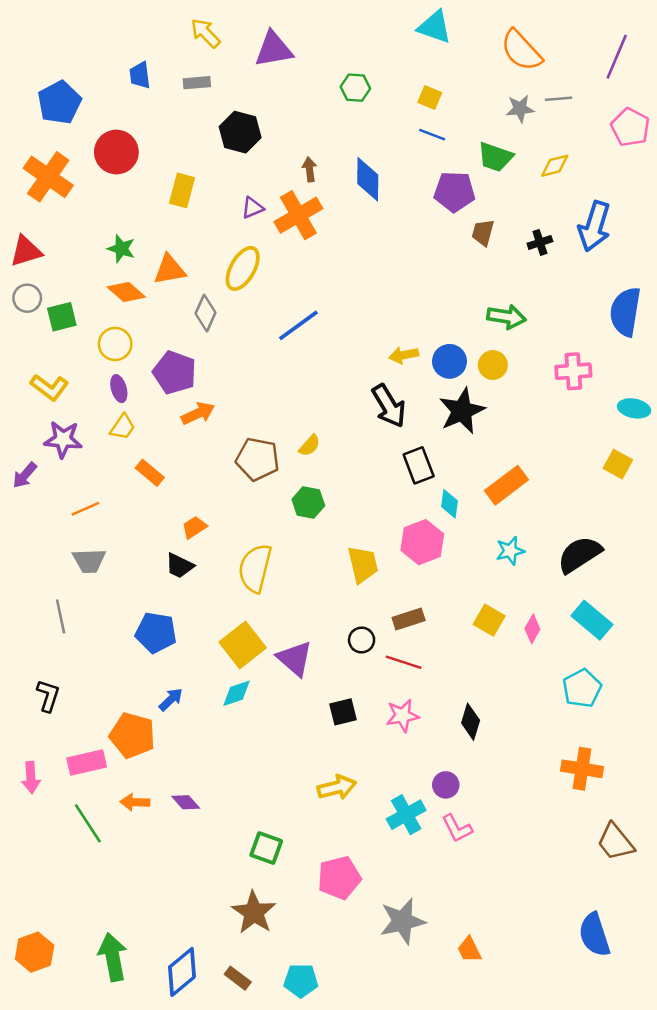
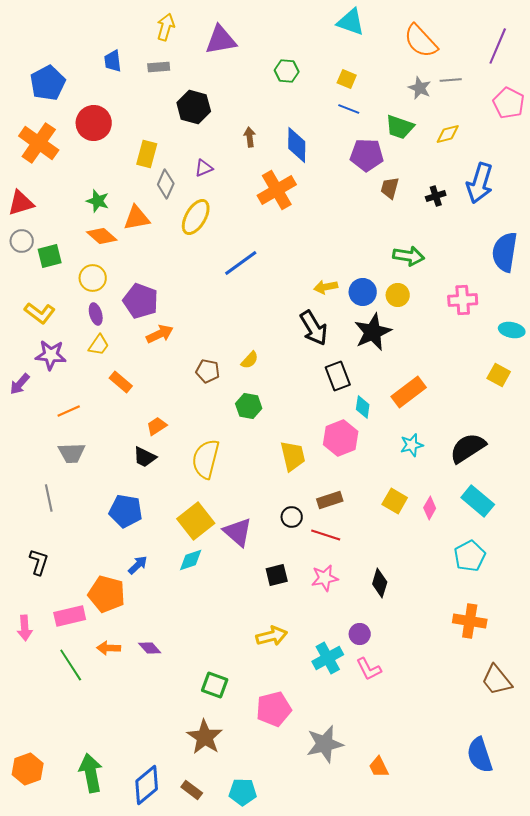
yellow arrow: (206, 33) -> (166, 27), turned 60
gray star: (520, 109) -> (420, 88), turned 30
orange cross: (298, 215) -> (277, 190), moved
gray diamond: (206, 313) -> (166, 184), moved
brown pentagon: (258, 459) -> (208, 371), size x0.7

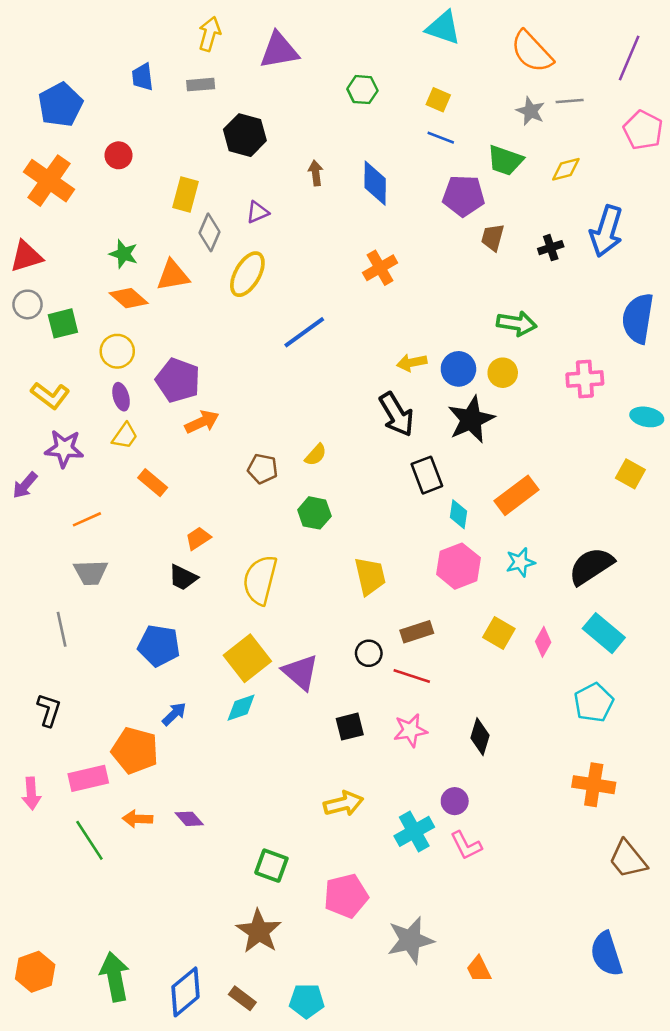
red circle: (94, 123) -> (118, 155), size x0.6
orange cross: (277, 190) -> (380, 268), moved, size x0.7
pink hexagon: (341, 438) -> (458, 566), moved

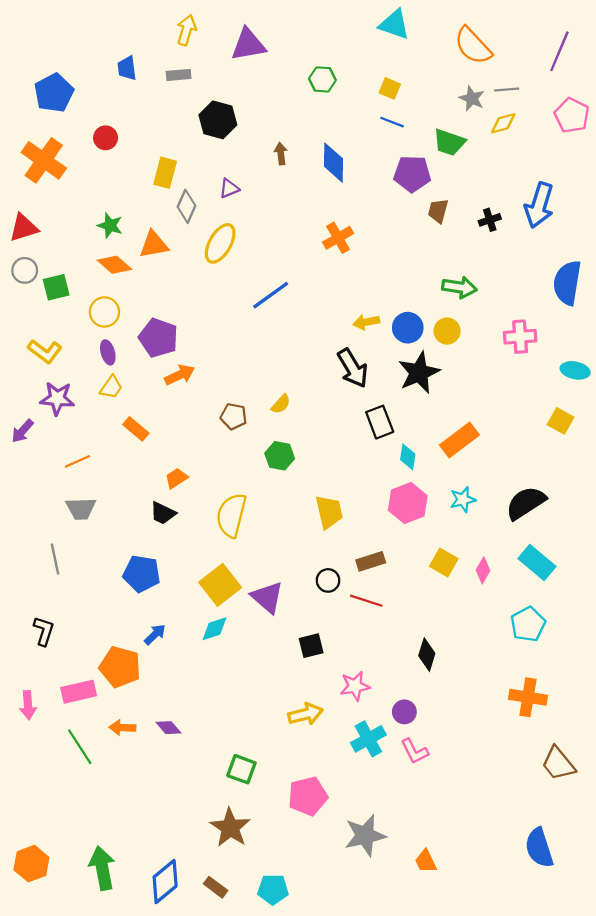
yellow diamond: (566, 169) -> (503, 123), moved
pink star: (410, 730) -> (355, 686), moved

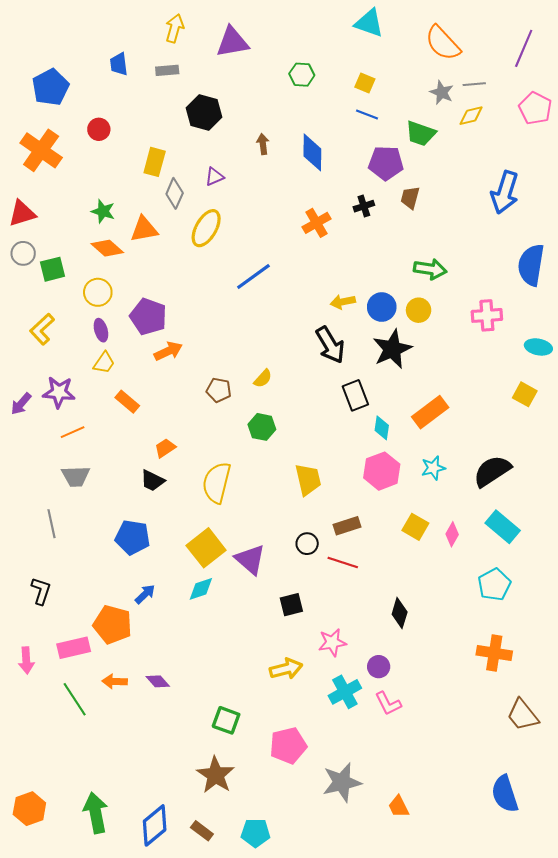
black cross: (490, 220) -> (364, 206), moved
yellow L-shape: (45, 351) -> (42, 329), turned 100
purple star: (57, 398) -> (59, 392), moved

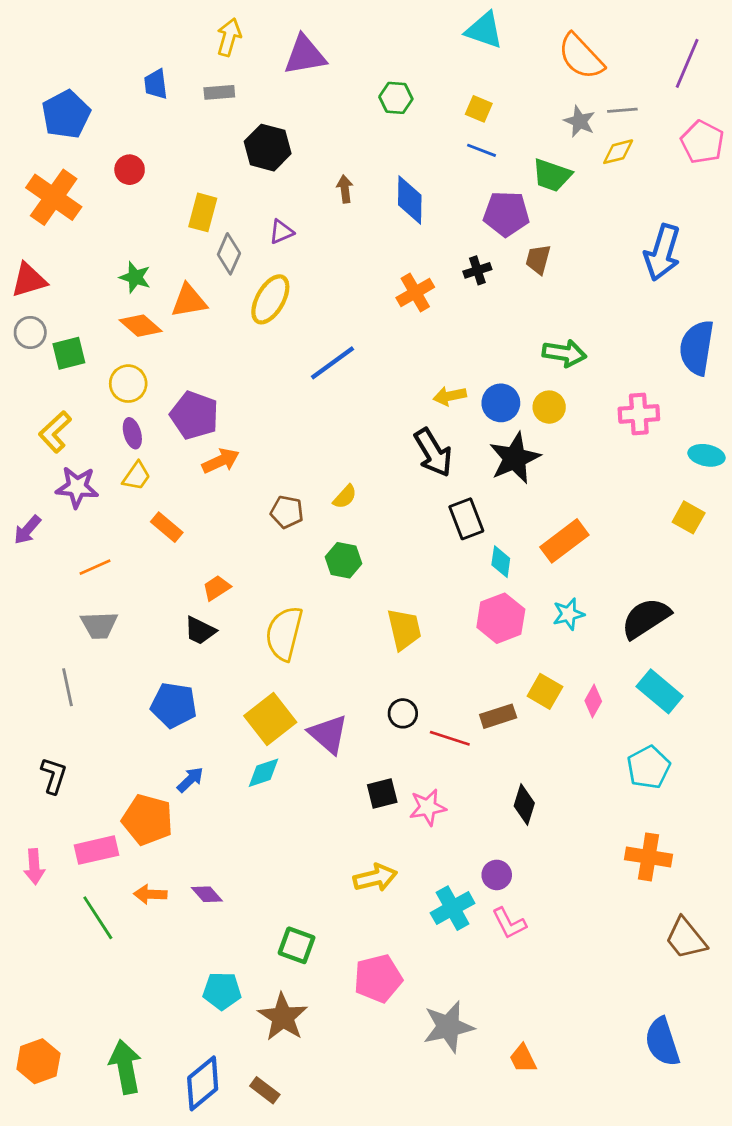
purple star: (59, 392) -> (77, 487), moved
brown rectangle: (347, 526) -> (498, 716), moved
pink star: (332, 642) -> (428, 807), moved
cyan pentagon: (256, 833) -> (222, 991), moved

